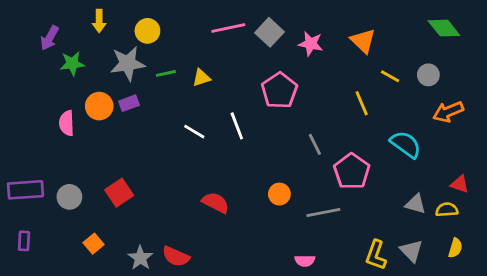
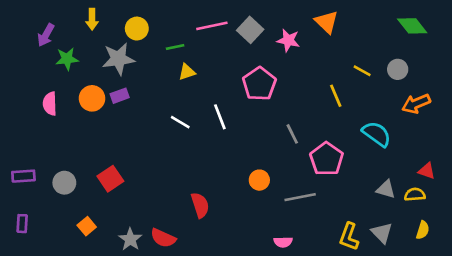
orange triangle: (363, 41) -> (327, 22), moved
green line: (166, 73) -> (175, 47), moved
pink semicircle: (67, 123) -> (50, 104), moved
purple rectangle: (25, 190) -> (23, 176), size x0.7
red semicircle: (216, 203) -> (200, 205), moved, turned 45

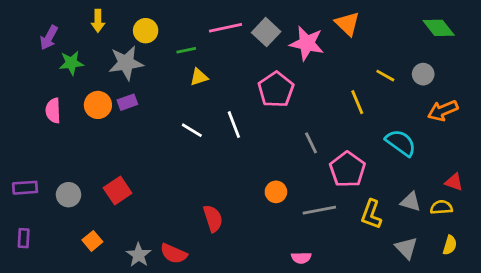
pink star: (288, 40) -> (307, 43), size x1.4
yellow L-shape: (349, 237) -> (371, 214), moved

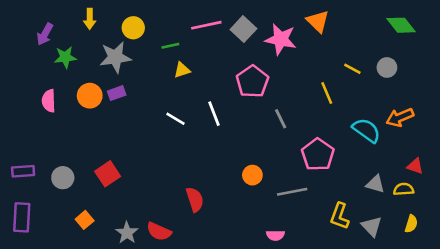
orange arrow: (443, 111) -> (400, 117), moved
gray line: (311, 143) -> (281, 119), moved
yellow L-shape: (371, 214) -> (340, 216), moved
purple rectangle: (24, 238) -> (22, 217), size x1.6

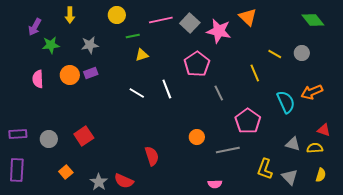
yellow circle: (133, 28) -> (117, 15), moved
gray star: (115, 57) -> (90, 45), size x0.7
cyan semicircle: (366, 130) -> (286, 102), turned 30

